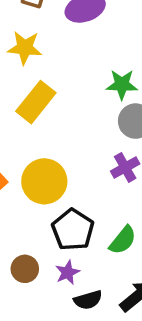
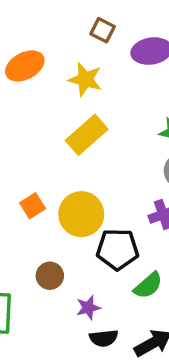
black pentagon: (73, 230) -> (117, 249), moved, turned 30
brown circle: (25, 269) -> (50, 276), moved

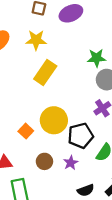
orange square: (33, 206) -> (26, 131), moved
purple star: (88, 308) -> (71, 163), moved

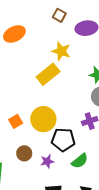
yellow star: (36, 40) -> (61, 51), moved

